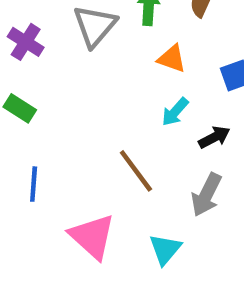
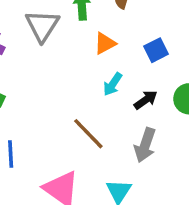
orange triangle: (172, 59) -> (105, 43), turned -40

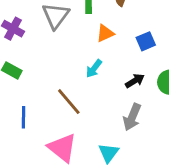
cyan arrow: (113, 84) -> (94, 69), moved
brown line: (88, 134) -> (69, 102), moved

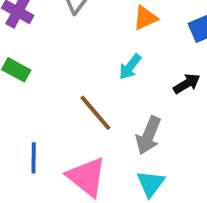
blue line: (23, 117) -> (34, 158), moved
gray arrow: (132, 117) -> (148, 135), moved

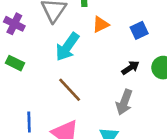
cyan arrow: (130, 67) -> (67, 47), moved, size x1.6
gray arrow: (148, 135) -> (124, 102), moved

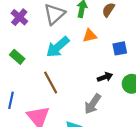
green rectangle: (15, 63) -> (17, 57), moved

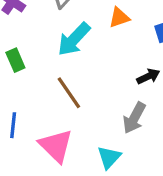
green rectangle: (17, 57) -> (15, 60), turned 32

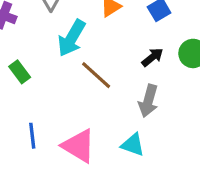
brown line: (69, 93) -> (96, 75), moved
cyan triangle: (109, 157) -> (133, 145), turned -40

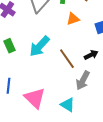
cyan arrow: (72, 38) -> (39, 46), moved
brown line: (96, 75) -> (67, 59), moved

